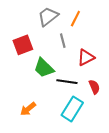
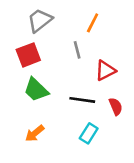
gray trapezoid: (48, 16) -> (40, 20), moved
green trapezoid: (44, 68) -> (36, 90), moved
cyan rectangle: (72, 109) -> (89, 133), size x0.7

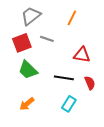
gray line: (77, 50) -> (47, 39), moved, turned -56
red triangle: (105, 70) -> (82, 55), turned 36

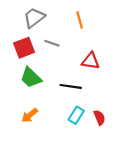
orange line: (72, 18) -> (80, 20), turned -42
red semicircle: (90, 83) -> (99, 117), moved

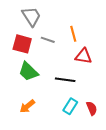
gray trapezoid: (34, 18) -> (31, 16), turned 95
orange line: (80, 20) -> (73, 34), moved
red square: (24, 48) -> (22, 44), turned 36

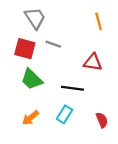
orange line: (73, 34) -> (99, 21), moved
cyan rectangle: (70, 106) -> (65, 114), moved

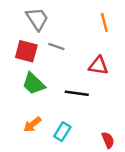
cyan rectangle: (65, 114) -> (62, 132), moved
red semicircle: (102, 120) -> (108, 140), moved

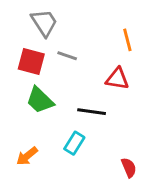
orange line: (104, 22) -> (127, 40), moved
orange arrow: (32, 124) -> (27, 156), moved
cyan rectangle: (62, 132) -> (74, 143), moved

